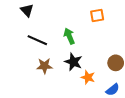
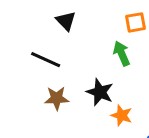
black triangle: (27, 10) -> (66, 21), moved
green arrow: (69, 36) -> (122, 53), moved

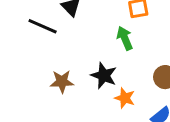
black line: (46, 60) -> (43, 26), moved

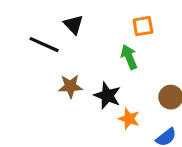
brown star: (62, 82) -> (70, 86), moved

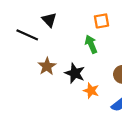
brown star: (70, 86) -> (47, 66), turned -30

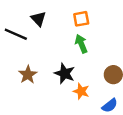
orange square: (102, 21) -> (81, 19), moved
brown star: (47, 66) -> (28, 75), moved

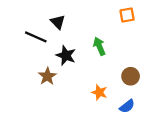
orange square: (81, 19) -> (127, 15), moved
black star: (65, 73) -> (66, 55), moved

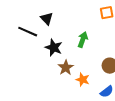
green arrow: (99, 46) -> (83, 40), turned 42
brown star: (47, 76) -> (66, 68), moved

